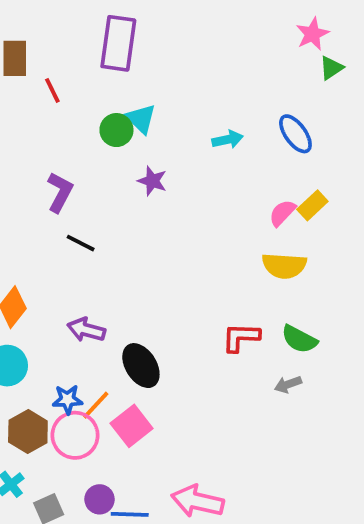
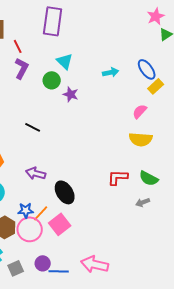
green circle: (116, 130) -> (52, 80), moved
purple L-shape: (60, 192) -> (22, 68), moved
yellow rectangle: (312, 205) -> (156, 86), moved

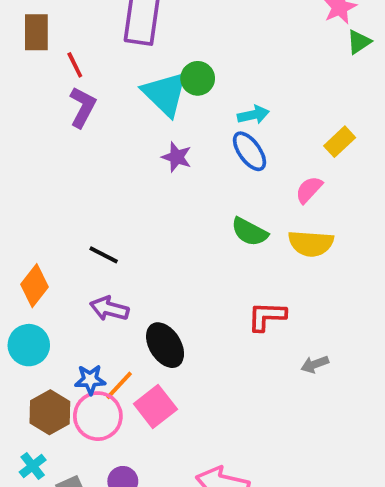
cyan triangle: (65, 61) -> (165, 94), size x1.5
blue ellipse: (147, 69) -> (249, 151), moved
green circle: (52, 80) -> (198, 78), moved
black line: (33, 127) -> (104, 255), moved
green semicircle: (149, 178) -> (249, 232), moved

